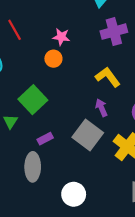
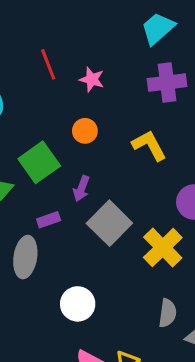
red line: (15, 30) -> (48, 64), moved
orange circle: (53, 59) -> (85, 131), moved
purple arrow: (101, 108) -> (81, 189), moved, turned -144

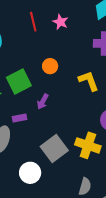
pink star: (92, 79) -> (60, 22), moved
gray square: (109, 223) -> (54, 148), moved
yellow cross: (163, 248) -> (88, 145), turned -35

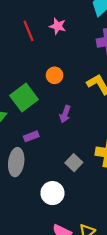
purple arrow: (43, 102) -> (65, 114), moved
gray square: (54, 148) -> (74, 163), size x0.6

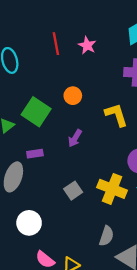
green square: (24, 97) -> (36, 112), turned -32
white circle: (52, 193) -> (29, 223), moved

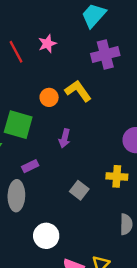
pink star: (87, 45) -> (47, 44), turned -30
yellow L-shape: (116, 115) -> (78, 91), moved
yellow cross: (112, 189) -> (117, 176), size x0.7

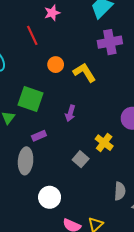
pink star: (47, 44) -> (52, 13), moved
orange circle: (49, 97) -> (56, 65), moved
yellow cross: (117, 176) -> (104, 143), moved, turned 30

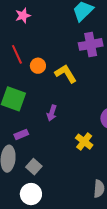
pink star: (52, 13) -> (23, 16), moved
red line: (32, 35) -> (17, 54), moved
gray square: (81, 159) -> (34, 167), moved

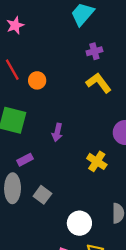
purple cross: (91, 44) -> (94, 51), size x0.6
yellow L-shape: (66, 74) -> (99, 83), moved
white circle: (31, 194) -> (79, 223), moved

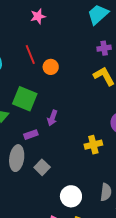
purple arrow: (57, 132) -> (52, 118), moved
yellow cross: (97, 161) -> (93, 145), turned 36

